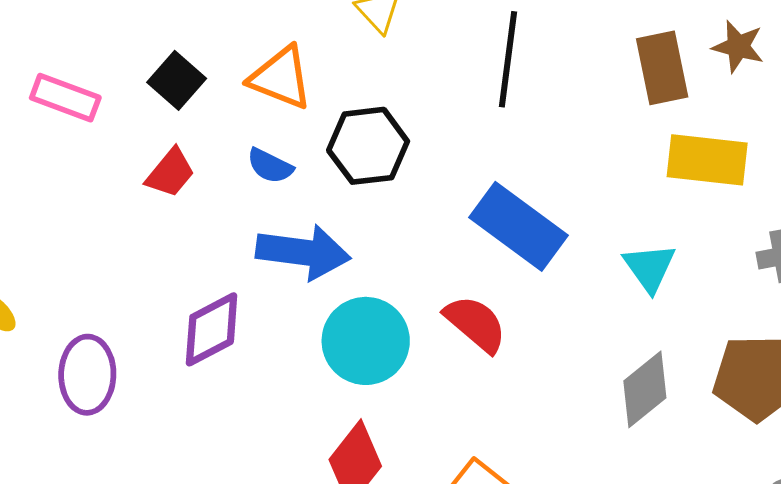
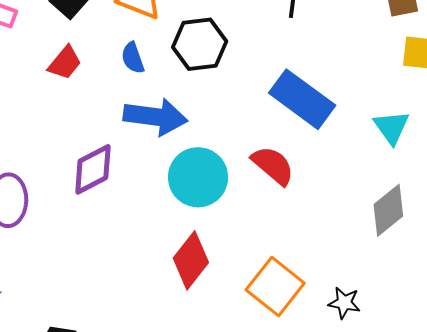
blue semicircle: (270, 166) -> (133, 58), turned 44

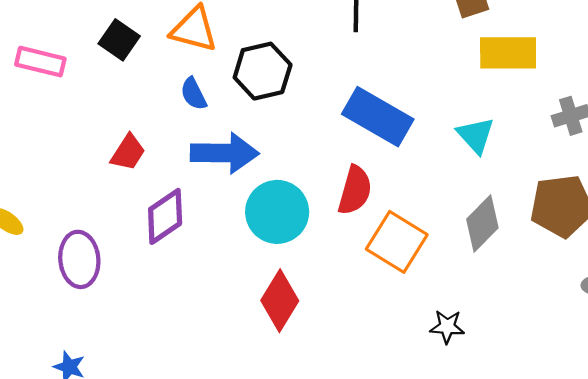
red trapezoid: (65, 63) -> (128, 152), moved
red semicircle: (273, 165) -> (355, 190), turned 72
orange square: (275, 286) -> (397, 242), moved

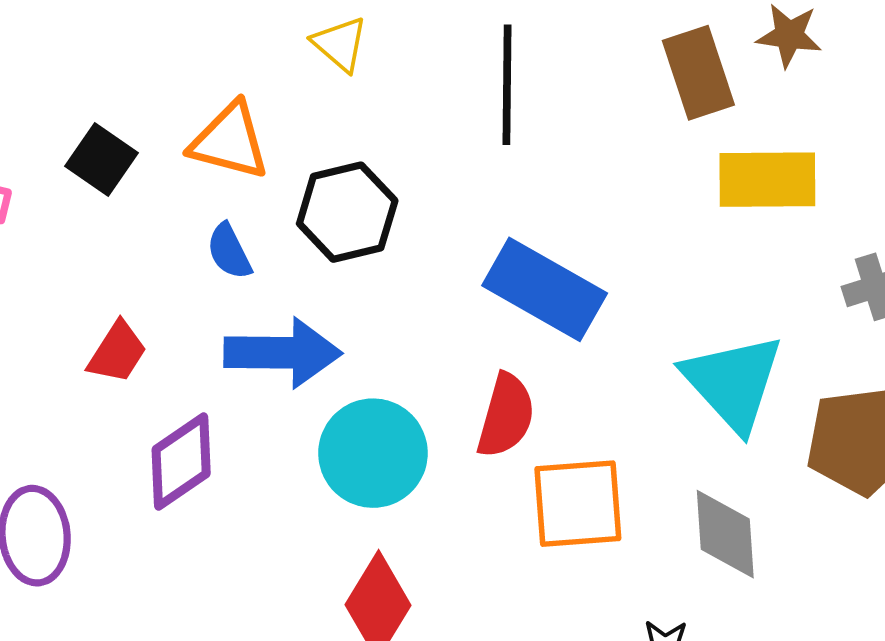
cyan triangle: (476, 135) -> (733, 382), moved, size x1.6
gray diamond: (482, 224) -> (725, 534), moved, turned -48
orange square: (397, 242) -> (578, 504), turned -36

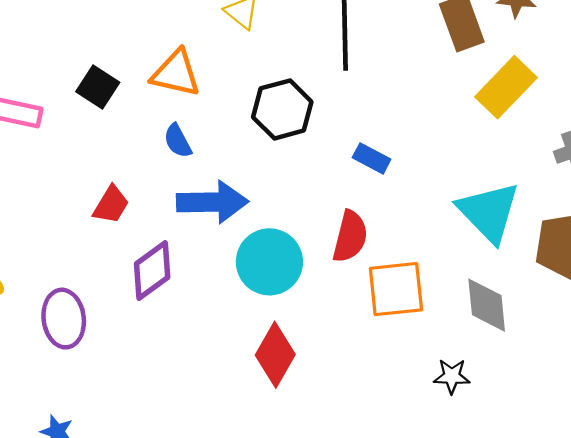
yellow rectangle: (767, 180) -> (506, 87), turned -44
black hexagon: (347, 212) -> (282, 109), moved
blue rectangle: (545, 289) -> (372, 158), size x0.5

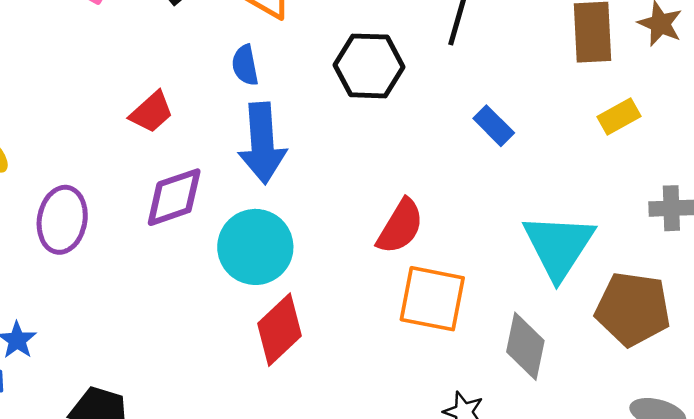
yellow rectangle: (506, 87) -> (619, 116), size x0.6
blue rectangle: (372, 158) -> (494, 126), moved
blue arrow: (212, 202) -> (262, 143), turned 70
cyan circle: (269, 262) -> (255, 247), moved

